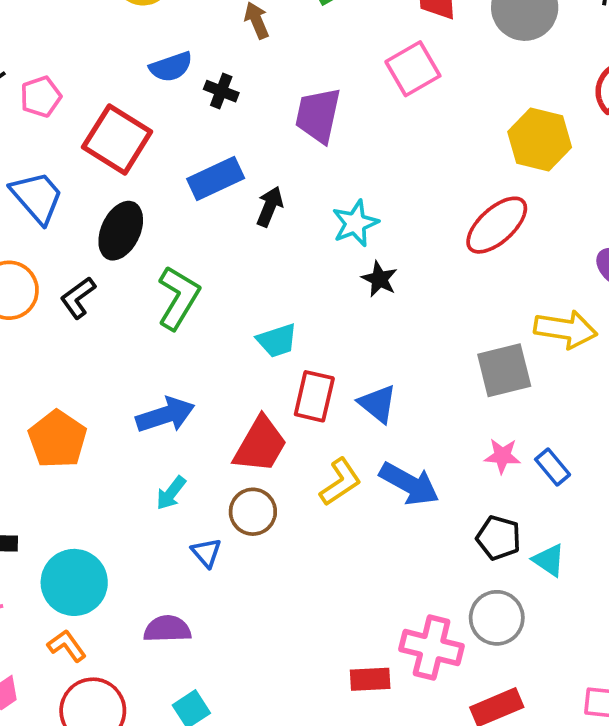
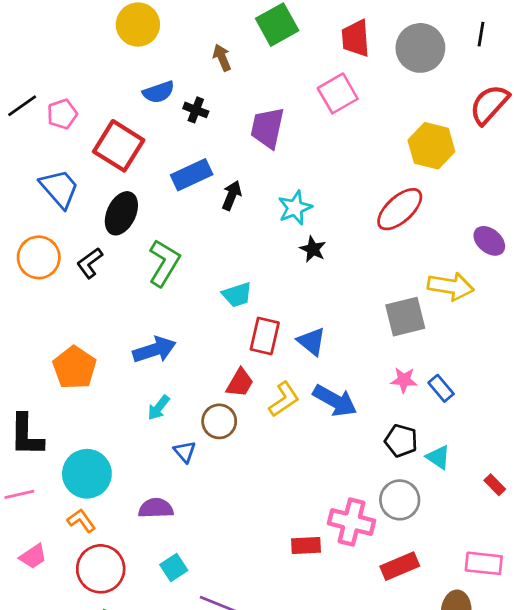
red trapezoid: (260, 445) -> (240, 383), moved, size x0.7

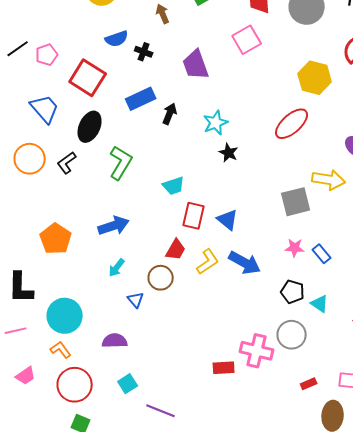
purple trapezoid: (267, 128) -> (196, 65), turned -32
red rectangle: (400, 566) -> (309, 384), moved, size x0.6

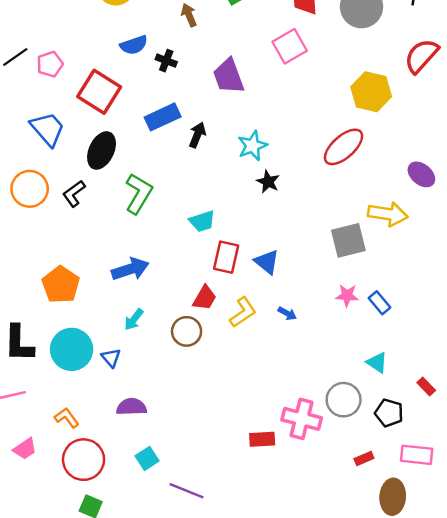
blue arrow: (245, 263) -> (287, 313), size x0.5
black pentagon: (293, 292) -> (389, 413), moved
blue triangle: (136, 300) -> (111, 358), moved
cyan circle: (65, 316) -> (72, 349), moved

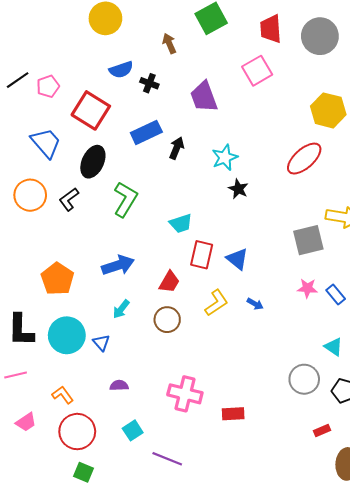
red trapezoid: (205, 298) -> (169, 282), moved
purple semicircle: (131, 407) -> (119, 385), size x0.7
pink cross: (302, 419) -> (185, 394), moved

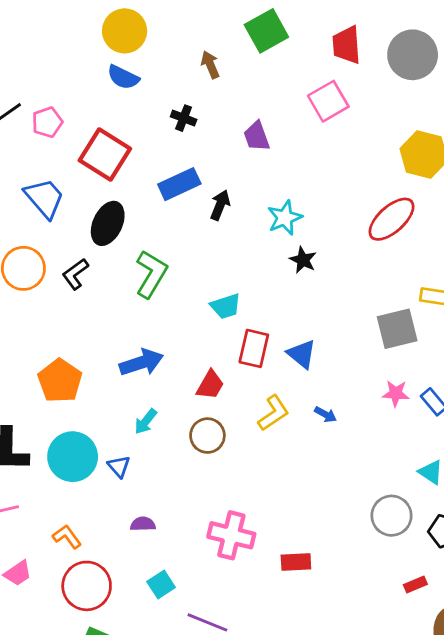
blue semicircle: (121, 70) -> (123, 77), moved, turned 45
purple trapezoid: (204, 97) -> (257, 136), size x0.7

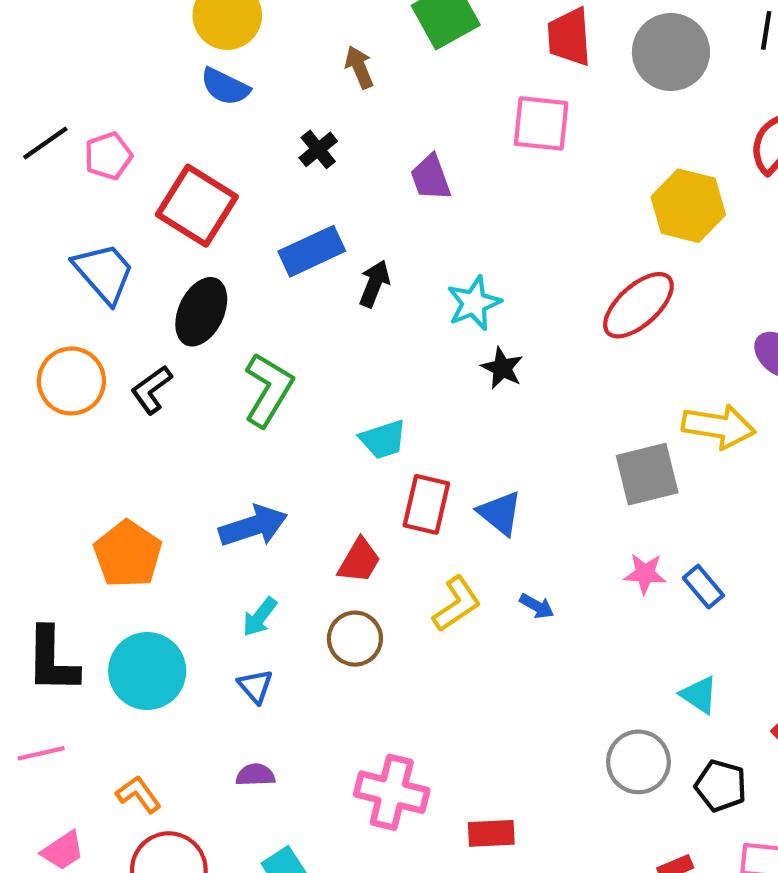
pink square: (328, 101) -> (541, 123), turned 36
black cross: (184, 118) -> (318, 149), turned 30
blue triangle: (119, 466) -> (255, 686), moved

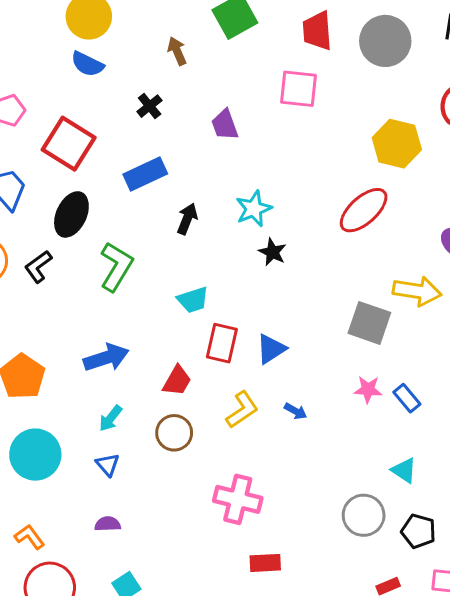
black arrow: (374, 284) -> (187, 219), moved
gray square: (647, 474) -> (369, 323), turned 33
blue triangle: (500, 513) -> (271, 349), turned 48
pink cross: (392, 792) -> (238, 499), moved

